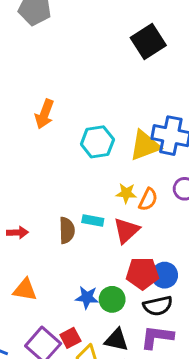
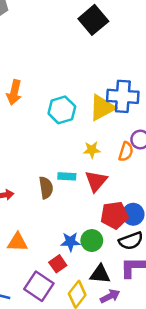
orange semicircle: (148, 199) -> (126, 152), moved
red square: (70, 338) -> (58, 264), moved

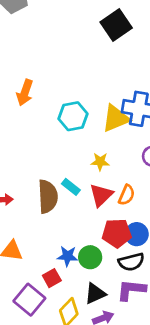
orange semicircle: (126, 152) -> (127, 195), moved
cyan rectangle: (67, 176) -> (71, 187), turned 30
brown semicircle: (46, 188) -> (48, 196), size x1.4
black triangle: (100, 274) -> (95, 293), turned -35

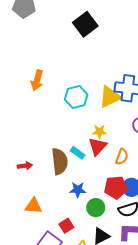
black square: (116, 25) -> (85, 24), moved
red triangle: (101, 195) -> (98, 146), moved
blue star: (68, 256) -> (78, 190), moved

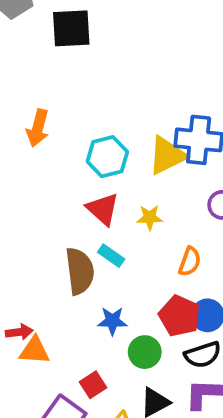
black square: (85, 24) -> (71, 28), moved, turned 35
red triangle: (98, 146) -> (103, 209), moved, turned -30
red arrow: (25, 166) -> (19, 332), moved
red pentagon: (116, 187) -> (180, 316), turned 30

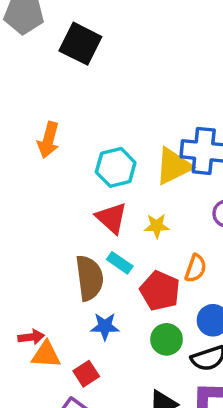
black square: (71, 28) -> (80, 44), turned 30
red pentagon: (180, 316) -> (160, 291), moved
blue star: (112, 321) -> (105, 326), moved
green circle: (145, 352) -> (167, 339), moved
red square: (93, 385) -> (86, 374), moved

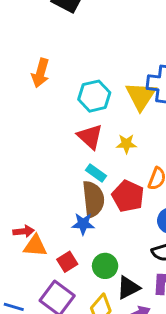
yellow triangle: (173, 166) -> (141, 96), turned -32
brown semicircle: (89, 278) -> (93, 199), moved
green circle: (167, 339) -> (105, 266), moved

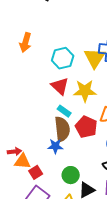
yellow star: (126, 144) -> (85, 91), size x1.6
red square: (67, 262) -> (36, 172), moved

